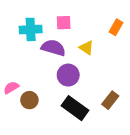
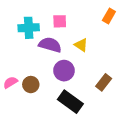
orange rectangle: (116, 27) -> (109, 16), moved
brown circle: (29, 100) -> (31, 85), moved
brown rectangle: (110, 100) -> (104, 82), moved

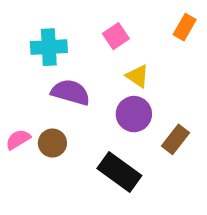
pink square: (60, 21) -> (116, 36), moved, turned -32
purple semicircle: (50, 45) -> (71, 92), moved
purple circle: (64, 71) -> (134, 114), moved

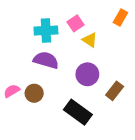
cyan cross: (49, 47) -> (46, 31), moved
yellow triangle: (138, 76) -> (90, 40), moved

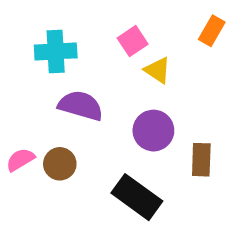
cyan cross: (46, 31) -> (56, 51), moved
brown rectangle: (115, 91) -> (201, 160), turned -36

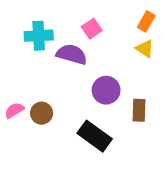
yellow triangle: (158, 70) -> (145, 49), moved
purple semicircle: (81, 106) -> (72, 54), moved

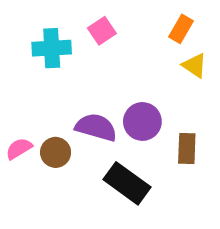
orange rectangle: (146, 21) -> (181, 29), moved
pink square: (92, 29) -> (102, 31), moved
purple semicircle: (72, 54) -> (96, 127), moved

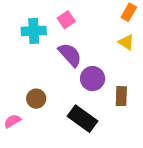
orange rectangle: (181, 29) -> (129, 12), moved
purple semicircle: (96, 127) -> (70, 55), moved, turned 32
pink semicircle: (19, 149) -> (12, 121), moved

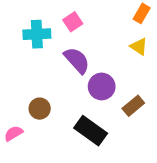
brown rectangle: (121, 96) -> (133, 106), turned 48

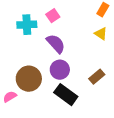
purple circle: (102, 86) -> (60, 70), moved
brown circle: (40, 109) -> (29, 79), size x1.6

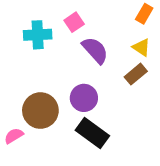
purple semicircle: (56, 44) -> (95, 50), moved
brown rectangle: (97, 77) -> (136, 74), moved

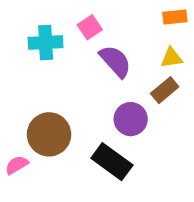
orange rectangle: (144, 14) -> (175, 17), turned 54
yellow triangle: (141, 47) -> (171, 58), turned -42
purple circle: (84, 98) -> (131, 119), moved

